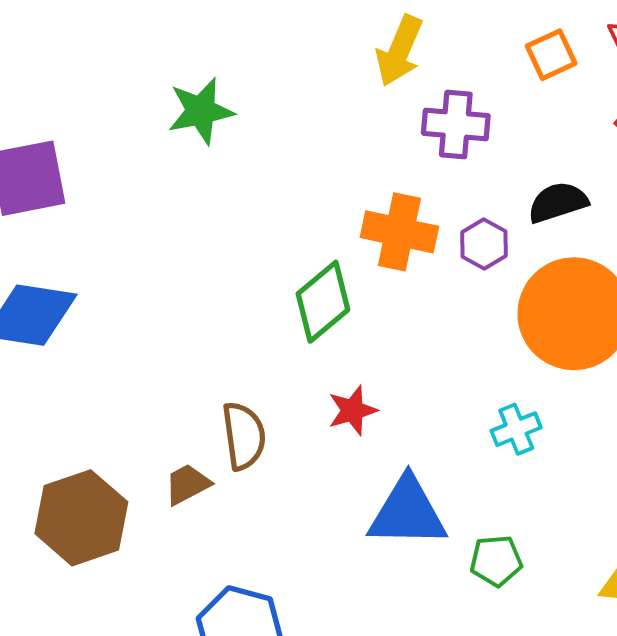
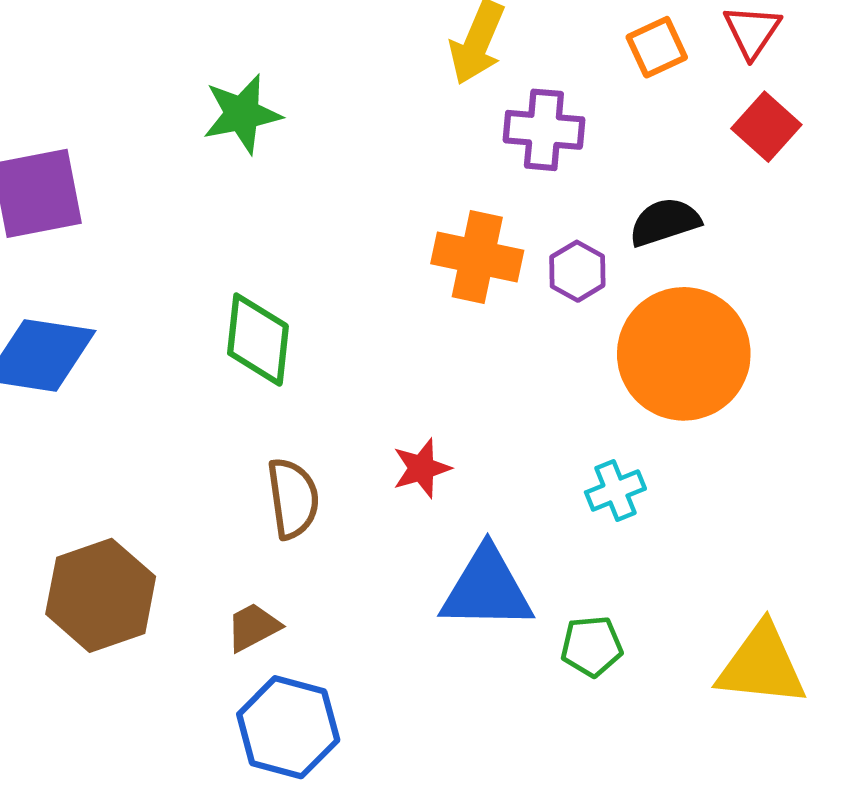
green diamond: (323, 302) -> (258, 340), moved, turned -44
brown trapezoid: (187, 484) -> (253, 627), moved

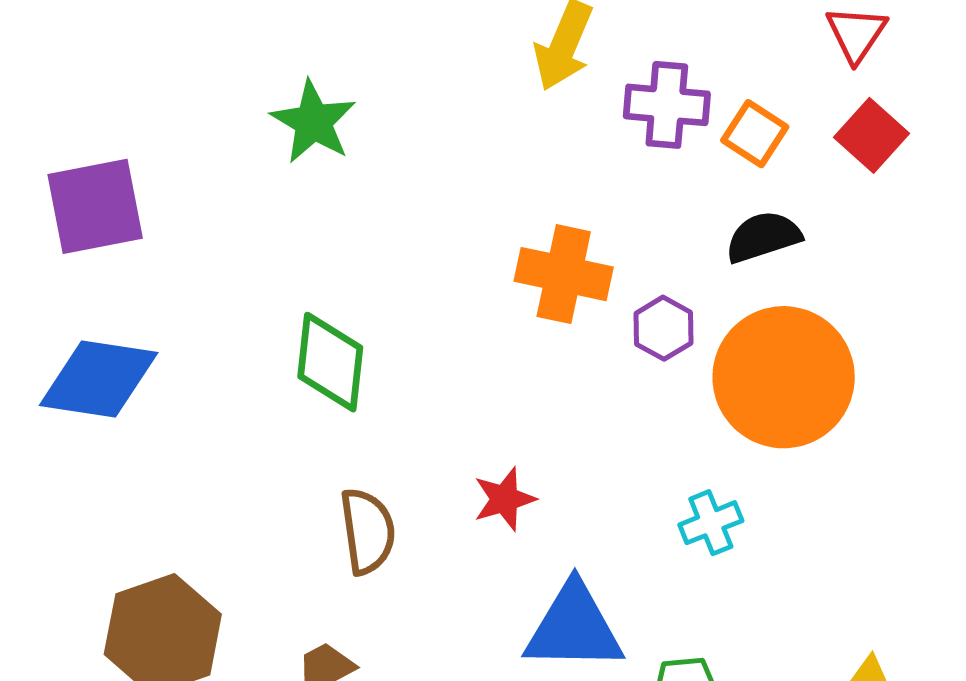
orange square: (657, 47) -> (755, 134), moved, turned -32
green star: (242, 114) -> (313, 122), turned -30
purple cross: (544, 130) -> (667, 105), moved
purple hexagon: (577, 271) -> (663, 328), moved

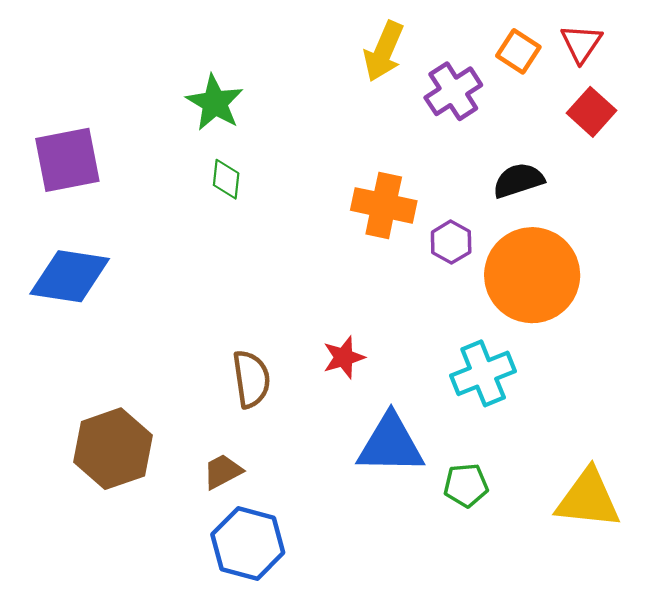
purple cross: (667, 105) -> (453, 91), turned -38
orange square: (755, 134) -> (518, 51), moved
green diamond: (330, 362) -> (226, 179), moved, size x0.6
cyan cross: (711, 523) -> (483, 373), size x1.5

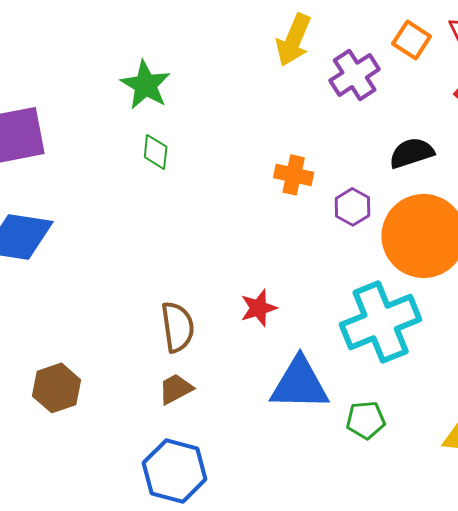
orange cross: (384, 205) -> (294, 175), size x0.7
cyan cross: (483, 373) -> (381, 322), size x1.4
brown hexagon: (113, 449) -> (57, 388), size x0.7
brown trapezoid: (223, 472) -> (176, 389), moved

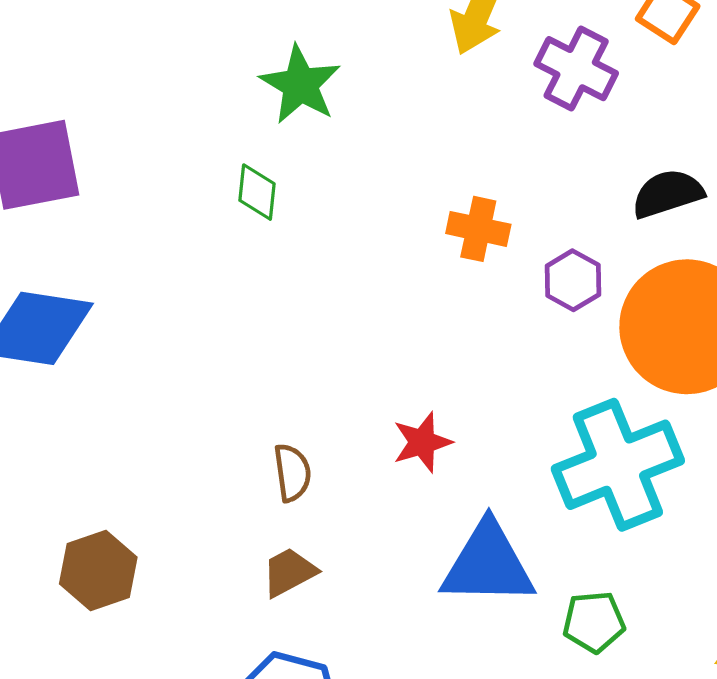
purple cross: (355, 75) -> (576, 69), turned -30
green star: (146, 85) -> (300, 85), moved
brown semicircle: (178, 327) -> (292, 473), size x0.7

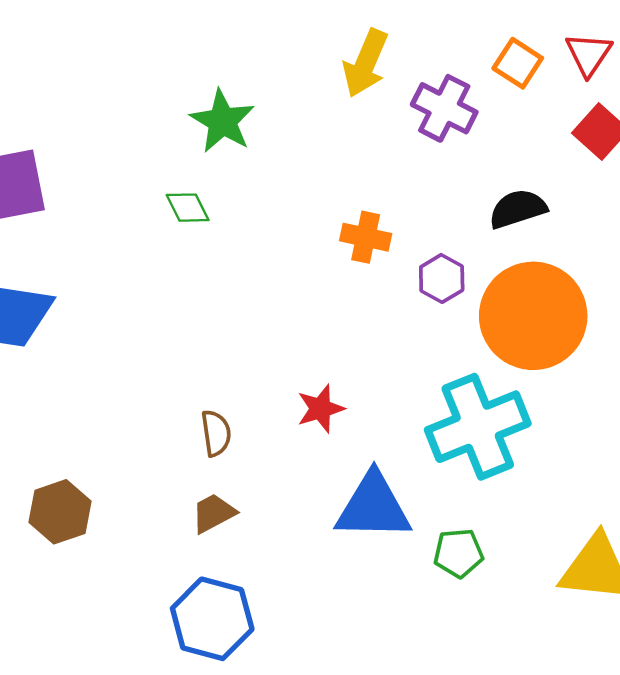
green diamond: (257, 192) -> (188, 208), turned -33

